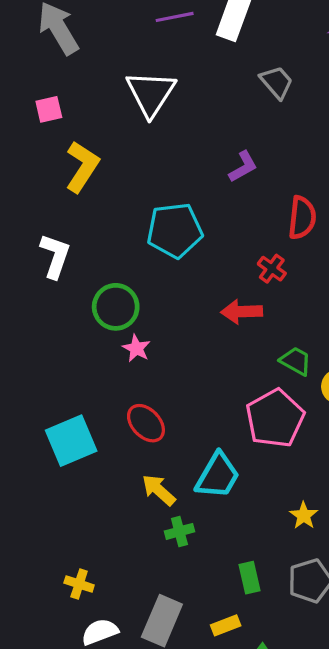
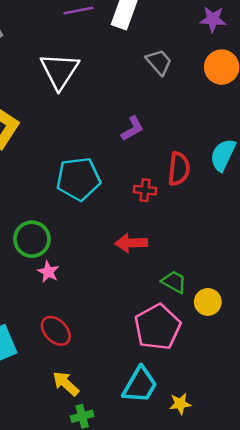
red cross: (272, 269) -> (145, 190), moved, turned -30
cyan trapezoid: (218, 476) -> (140, 385), moved
yellow star: (304, 516) -> (180, 404), turned 30

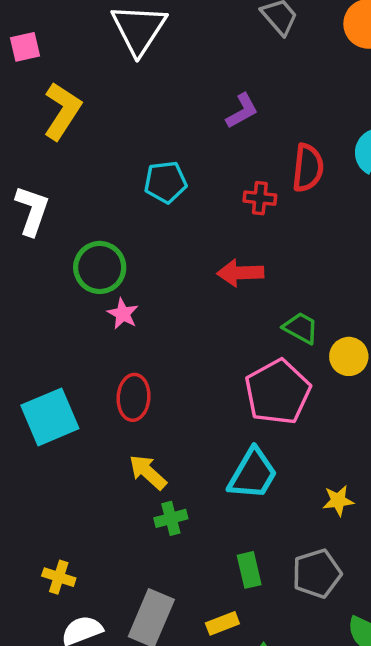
cyan pentagon: (78, 179) -> (166, 182), size x0.7
red ellipse: (56, 331) -> (134, 397), turned 48
yellow star: (180, 404) -> (338, 501), moved

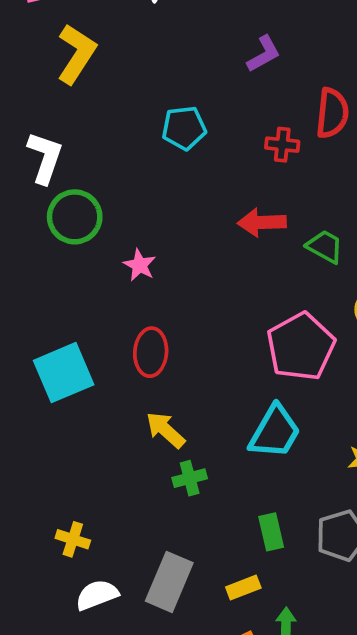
green circle: (100, 267) -> (75, 217), moved
green trapezoid: (301, 328) -> (325, 247), moved

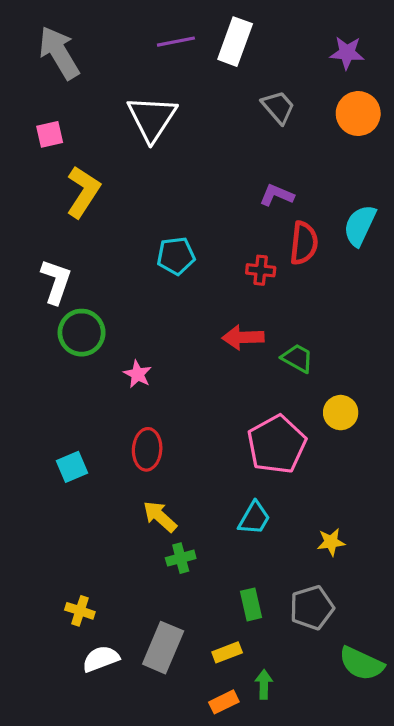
purple L-shape: (264, 54) -> (277, 195), moved, turned -128
cyan square: (64, 373) -> (72, 467), size x0.6
cyan trapezoid: (275, 432) -> (254, 518), size x0.7

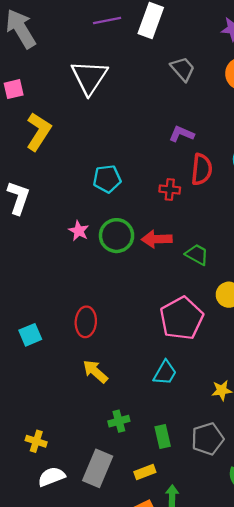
green circle: (82, 333) -> (117, 236), moved
pink star: (138, 374) -> (79, 231), moved
green cross: (181, 558) -> (119, 421), moved

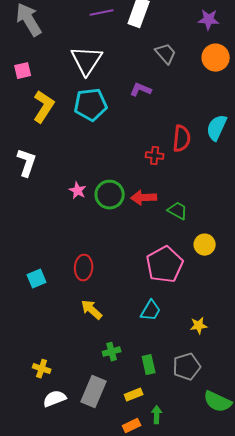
purple L-shape: (182, 134) -> (141, 90), moved
cyan pentagon: (107, 179) -> (91, 105), moved, size x1.4

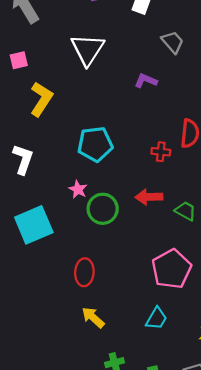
cyan pentagon: (91, 105) -> (95, 144), moved
green circle: (110, 195) -> (103, 209), moved
cyan square: (37, 279) -> (34, 225), moved, size x1.8

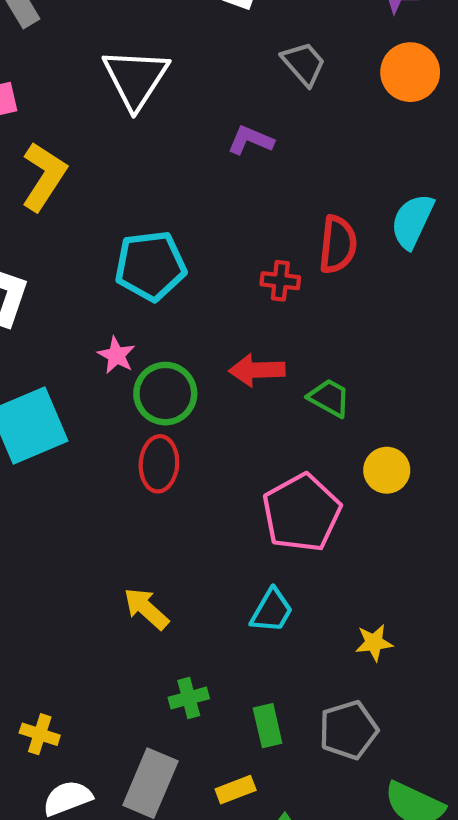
red ellipse: (84, 272) -> (159, 464), moved

